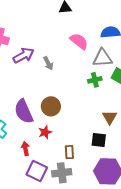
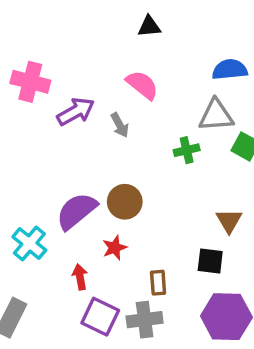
pink semicircle: (79, 41) -> (142, 85), moved
green cross: (95, 80) -> (187, 150), moved
purple semicircle: (24, 111) -> (76, 211), turned 75

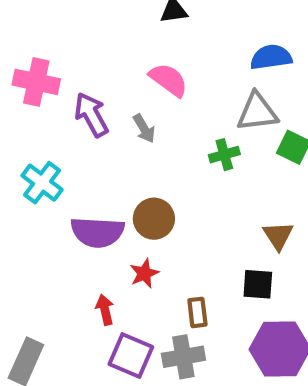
purple arrow: (76, 111) -> (91, 115), turned -87
purple semicircle: (76, 211) -> (97, 232), turned -135
cyan cross: (29, 244) -> (42, 183), moved

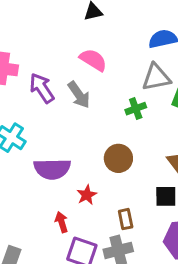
gray arrow: (144, 129) -> (79, 95), size x1.4
brown circle: (154, 219) -> (118, 158), moved

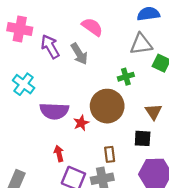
green cross: (136, 109) -> (126, 77), moved
brown circle: (118, 158) -> (107, 106), size x1.5
red star: (87, 195) -> (81, 123), moved

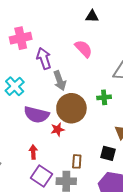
pink cross: (20, 29) -> (21, 38), turned -35
gray arrow: (79, 54) -> (60, 81), moved
brown circle: (107, 106) -> (71, 108), moved

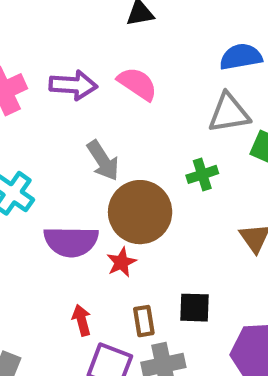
purple arrow: (44, 58) -> (73, 85), moved, turned 125
black square: (108, 153) -> (194, 308), moved
brown rectangle: (77, 161) -> (144, 321), moved

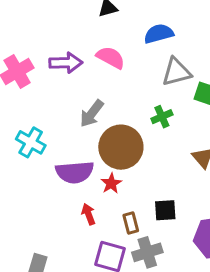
blue semicircle: (241, 57) -> (159, 34), moved
gray arrow: (103, 161) -> (92, 113), turned 76
red arrow: (82, 320) -> (88, 214), moved

